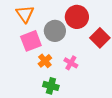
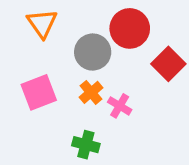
pink square: (31, 41) -> (39, 92), moved
orange cross: (45, 61) -> (91, 92), moved

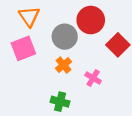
pink square: (39, 92) -> (23, 48), moved
pink cross: (120, 106) -> (93, 78), moved

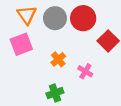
gray circle: (65, 37) -> (55, 18), moved
green cross: (60, 102) -> (55, 93), turned -35

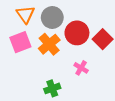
red circle: (83, 18) -> (77, 33), moved
orange cross: (58, 59) -> (49, 44), moved, size x1.5

